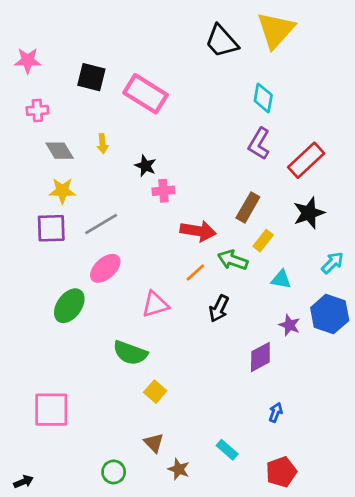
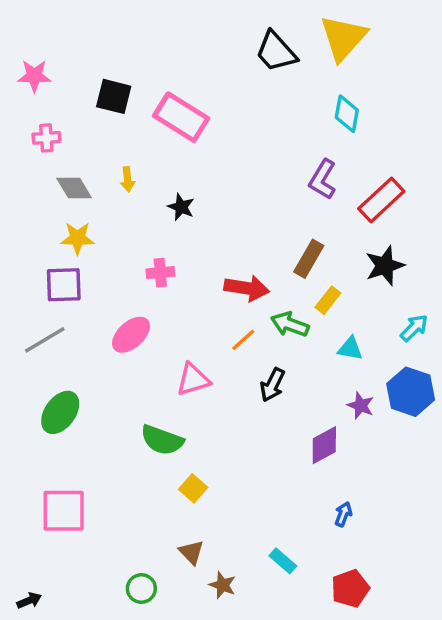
cyan diamond: (263, 98) -> (347, 114), moved
pink cross: (163, 191) -> (160, 273), moved
gray line: (101, 224) -> (45, 340), moved
green ellipse: (69, 306) -> (60, 412), moved

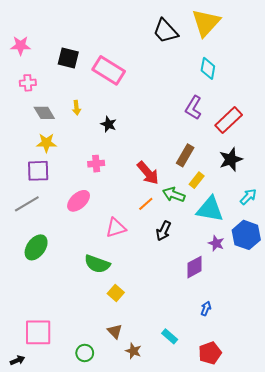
red arrow: (247, 288) -> (148, 173), turned 40
cyan triangle: (350, 349) -> (210, 209), size x1.8
pink square: (64, 511) -> (38, 332), moved

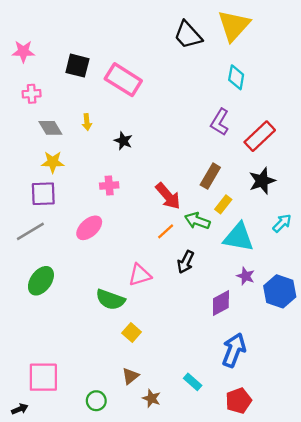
pink triangle: (116, 228) -> (140, 275), moved
blue hexagon: (246, 235) -> (280, 291), moved
blue arrow: (206, 308) -> (234, 350), size x2.0
brown triangle: (115, 331) -> (130, 376), turned 35

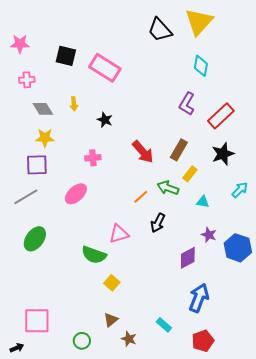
red arrow: (168, 196) -> (143, 152), moved
cyan triangle: (239, 237) -> (203, 202), size x0.5

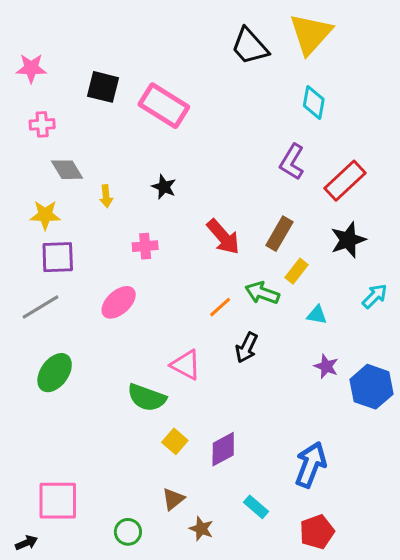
yellow arrow: (74, 104) -> (106, 196), moved
yellow star: (45, 138) -> (45, 215), moved
pink triangle: (119, 234) -> (186, 365), turned 45
purple diamond: (188, 258) -> (223, 449), moved

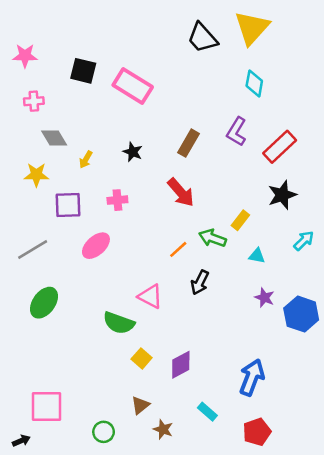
yellow arrow: (106, 196) -> (86, 159), turned 36
brown rectangle: (279, 234) -> (188, 143), moved
purple square: (58, 257) -> (68, 205), moved

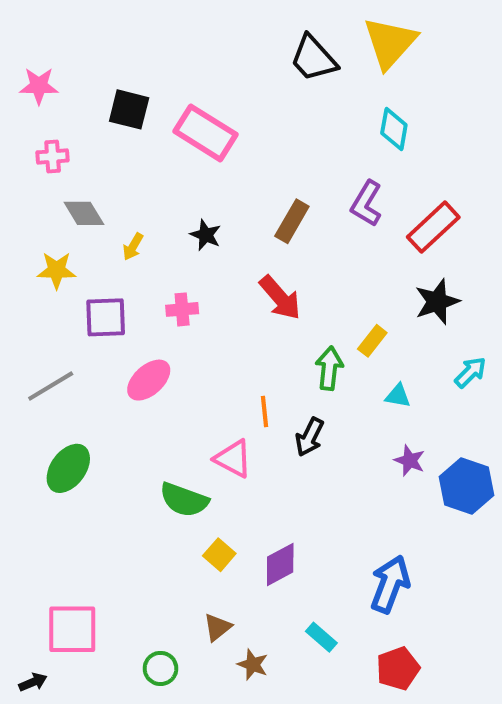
green arrow: (212, 238) -> (329, 368), turned 76
orange line: (178, 249) -> (264, 411), moved, turned -54

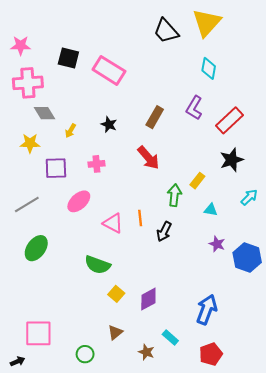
pink cross: (53, 156) -> (28, 83), size x1.8
pink triangle: (233, 459) -> (113, 223), moved
brown star: (253, 665) -> (146, 352), moved

